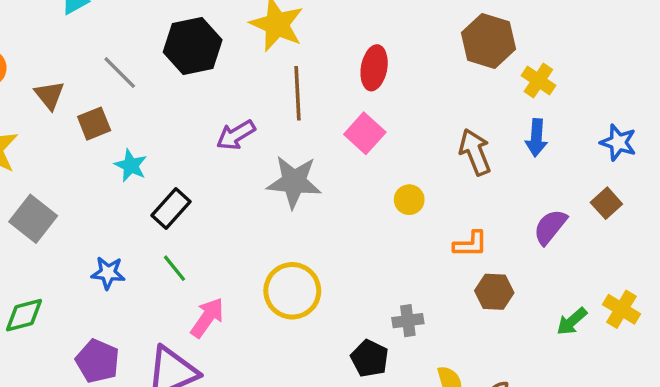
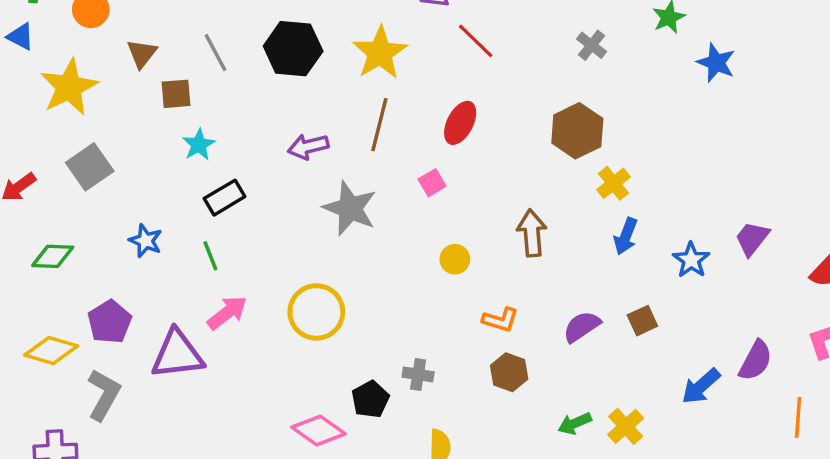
pink square: (365, 133) -> (432, 183), size x0.7
blue arrow: (536, 138) -> (626, 236), moved
blue star: (618, 142) -> (691, 260), moved

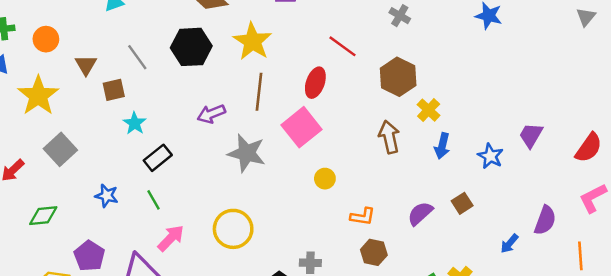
red line: (476, 41) -> (343, 46), moved
pink square: (432, 183) -> (301, 127), size x2.0
brown arrow: (532, 233) -> (389, 137), moved
blue arrow: (701, 386) -> (509, 244), size x0.7

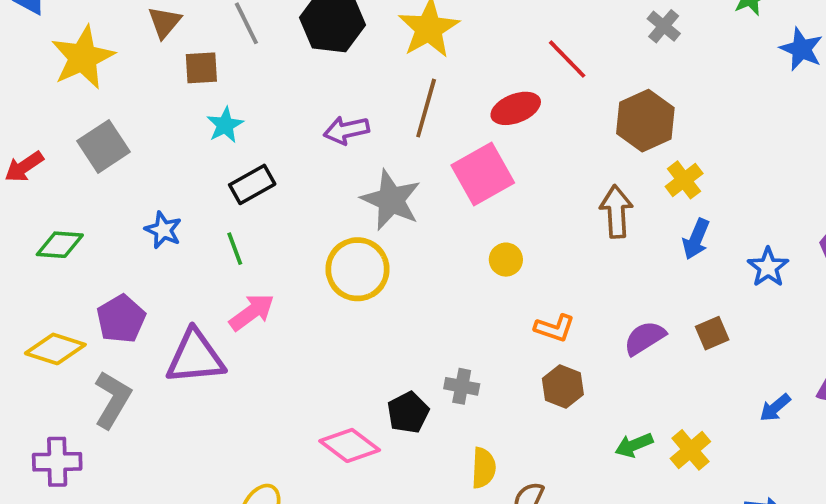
red ellipse: (315, 83) -> (516, 108), turned 40
yellow circle: (233, 229) -> (358, 269), moved

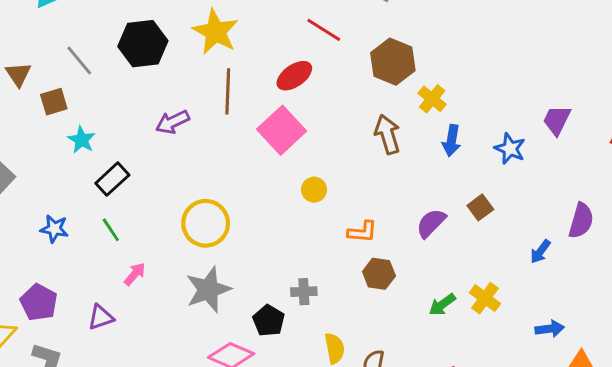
gray star: (391, 200) -> (208, 290), moved, turned -30
pink arrow: (252, 312) -> (135, 274), size x0.7
purple triangle: (195, 357) -> (101, 317), size x0.6

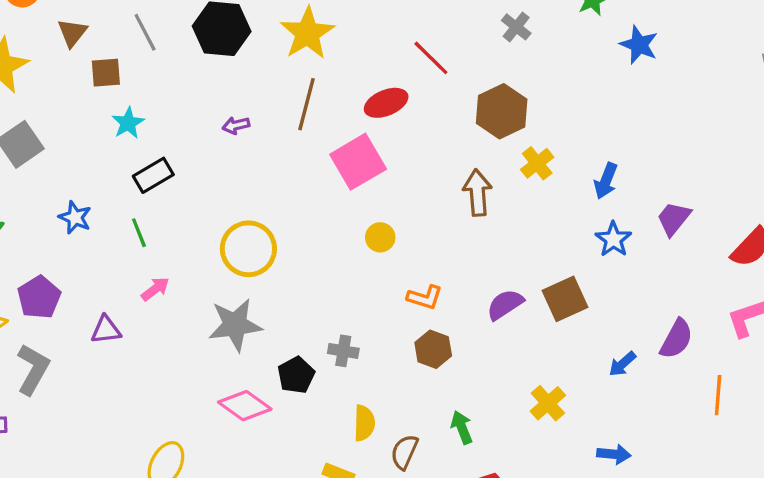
purple arrow: (173, 122) -> (236, 125), size x0.7
blue arrow: (452, 140) -> (606, 181), moved
brown square: (480, 207) -> (565, 299), size x1.5
green arrow: (442, 305) -> (462, 427), moved, turned 92

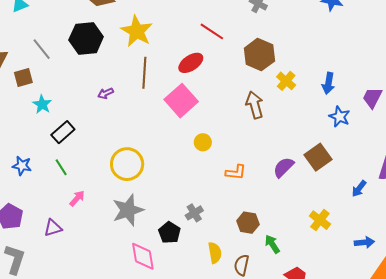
brown hexagon: (433, 349) -> (248, 223), moved
gray cross: (343, 351) -> (194, 213), turned -30
pink diamond: (245, 406) -> (143, 256), turned 56

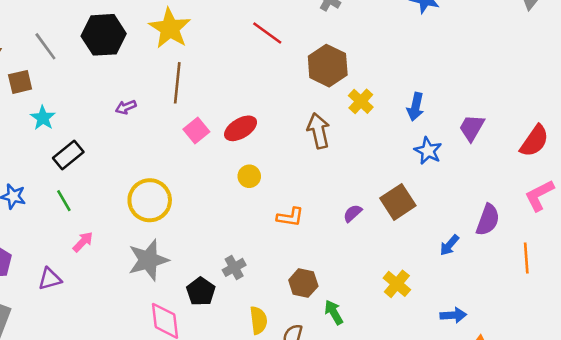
red ellipse: (191, 63) -> (241, 128), moved
pink square: (181, 101) -> (196, 130), moved, size x0.6
purple semicircle: (284, 167) -> (353, 213), size x0.7

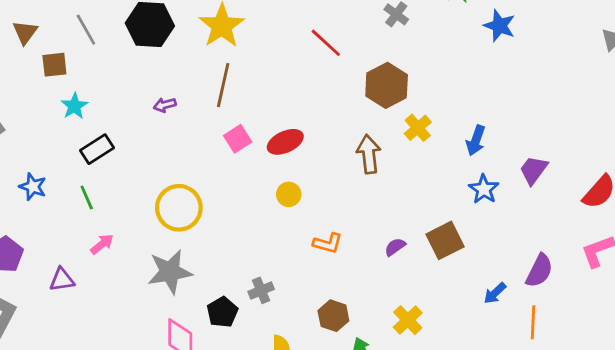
orange line: (526, 258) -> (533, 322), moved
yellow cross: (397, 284) -> (408, 320), moved

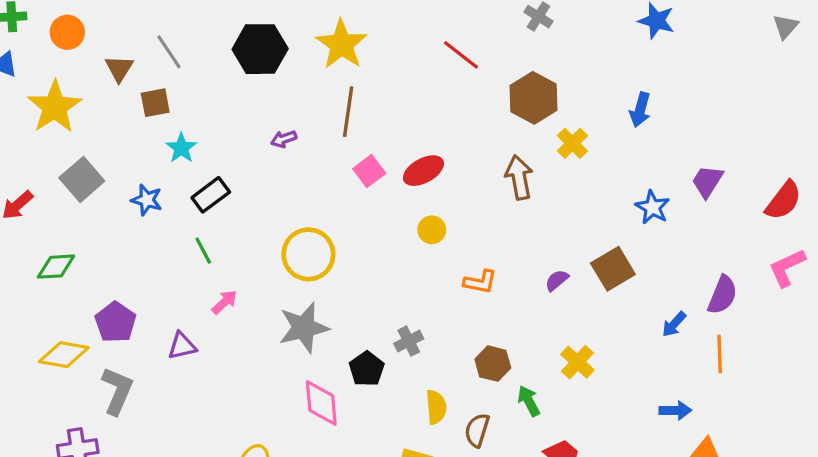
gray line: (86, 30) -> (169, 52), moved
blue arrow: (476, 140) -> (640, 110), moved
blue star: (33, 187) -> (147, 200), moved

